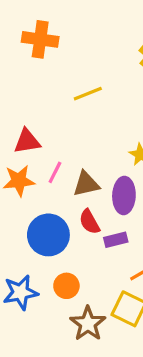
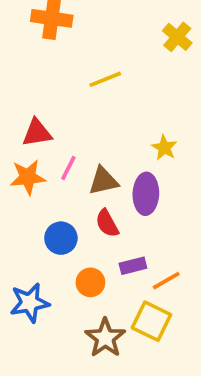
blue circle: (48, 235) -> (61, 238), size x0.7
purple rectangle: (116, 240) -> (133, 266), moved
orange circle: (66, 286) -> (90, 282), moved

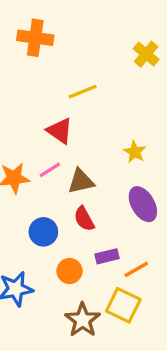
red triangle: (37, 133) -> (60, 131), moved, turned 44
pink line: (68, 168) -> (50, 170), turned 30
purple ellipse: (146, 194) -> (143, 204), moved, turned -32

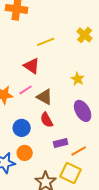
yellow cross: (146, 54) -> (85, 35), moved
brown triangle: (81, 181) -> (45, 97), turned 42
orange circle: (69, 271) -> (25, 153), moved

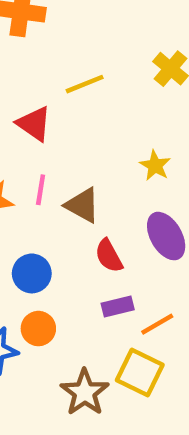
red triangle: (32, 66) -> (34, 124), moved
pink line: (26, 90) -> (41, 190), turned -48
red semicircle: (47, 120) -> (109, 256), moved

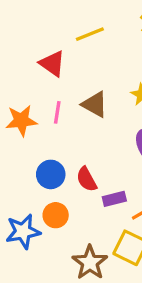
brown triangle: (82, 205) -> (95, 104), moved
red semicircle: (109, 256) -> (87, 179), moved

